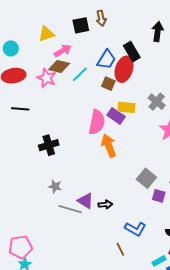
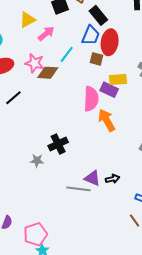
black rectangle: (132, 52) -> (98, 15), moved
brown diamond: (59, 67) -> (48, 73), moved
black line: (20, 109) -> (13, 98), turned -36
black cross: (49, 145) -> (58, 144), moved
gray star: (55, 186) -> (37, 161), moved

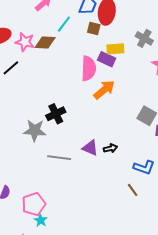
pink star: (35, 63) -> (25, 42), moved
orange arrow: (107, 120) -> (104, 90), turned 80
gray star: (37, 161) -> (35, 130), size x1.6
gray line: (78, 189) -> (59, 158), moved

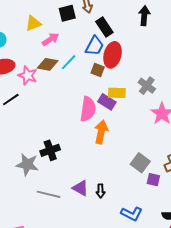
brown diamond: (45, 43) -> (48, 64), moved
orange arrow: (104, 90) -> (101, 132), turned -45
black arrow: (110, 148) -> (100, 191), turned 96

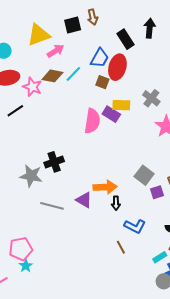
yellow triangle: (33, 23) -> (39, 35), size x1.4
black rectangle: (104, 27) -> (126, 39), moved
orange arrow: (101, 132) -> (105, 187), moved, turned 75
purple square: (153, 180) -> (157, 192), turned -32
black arrow: (100, 191) -> (116, 203), moved

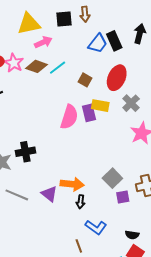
blue trapezoid: (99, 58) -> (98, 43), moved
red ellipse: (117, 67) -> (117, 78), moved
pink star: (32, 87) -> (14, 63), moved
purple rectangle: (111, 114) -> (89, 113), turned 36

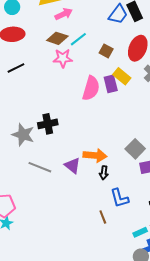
pink star: (14, 63) -> (63, 58), moved, turned -30
yellow rectangle: (100, 106) -> (122, 76), turned 30
blue L-shape: (96, 227) -> (119, 198), turned 40

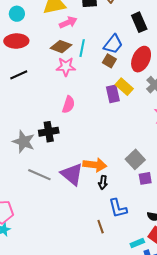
blue trapezoid: (118, 14) -> (113, 44), moved
cyan line: (78, 39) -> (82, 48), turned -42
pink semicircle: (91, 88) -> (68, 105), moved, size x0.7
purple triangle: (72, 166) -> (72, 174), size x1.4

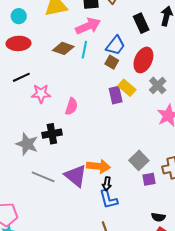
pink arrow: (68, 22) -> (88, 26), moved, size x1.4
pink star: (66, 67) -> (41, 94), moved
blue L-shape: (118, 208) -> (108, 199), moved

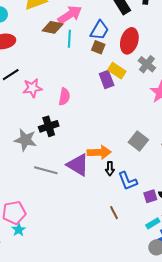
brown diamond: (63, 48) -> (53, 27), moved
purple square: (149, 179) -> (150, 196), moved
blue L-shape: (108, 199) -> (128, 181), moved

